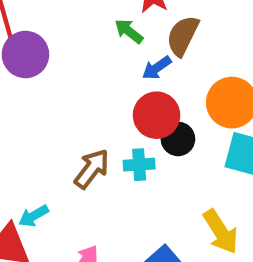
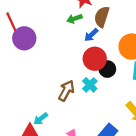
green arrow: (129, 31) -> (74, 19), turned -48
cyan cross: (139, 165) -> (90, 85), turned -32

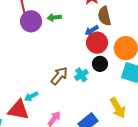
brown semicircle: (102, 17) -> (104, 16), turned -42
green arrow: (74, 19) -> (54, 17), moved
red circle: (95, 59) -> (97, 43), moved

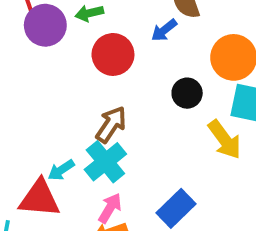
red circle: (97, 43) -> (113, 54), moved
cyan cross: (81, 75) -> (105, 162), moved, size x1.5
yellow arrow: (118, 108) -> (225, 140), moved

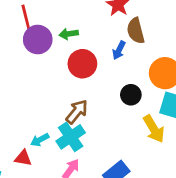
blue arrow: (164, 30) -> (119, 50), turned -30
red triangle: (39, 198) -> (23, 158), size x0.6

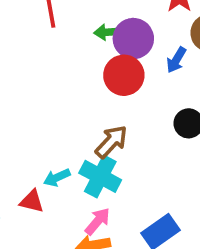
purple circle: (38, 40) -> (133, 39), moved
cyan cross: (71, 137) -> (100, 176), turned -32

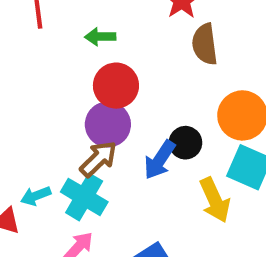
purple circle: (133, 39) -> (108, 124), moved
blue arrow: (176, 60) -> (160, 160), moved, size x1.4

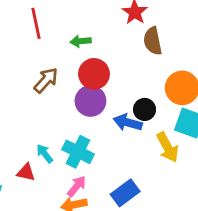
brown arrow: (98, 159) -> (46, 80), moved
blue arrow: (160, 160) -> (128, 123), turned 76
cyan arrow: (36, 196) -> (45, 154), turned 78

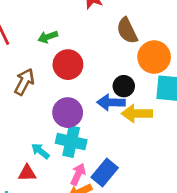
brown semicircle: (153, 41) -> (127, 31), moved
purple circle: (90, 101) -> (68, 113), moved
yellow arrow: (168, 147) -> (137, 114), moved, turned 132
blue rectangle: (125, 193) -> (105, 173), moved

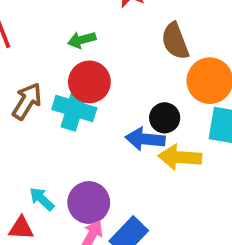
green arrow: (48, 37) -> (82, 40), moved
purple circle: (68, 113) -> (89, 203), moved
cyan cross: (71, 142) -> (74, 109), moved

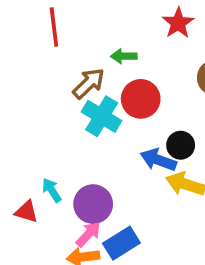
red circle: (89, 82) -> (141, 99), moved
brown arrow: (27, 101) -> (89, 83), moved

